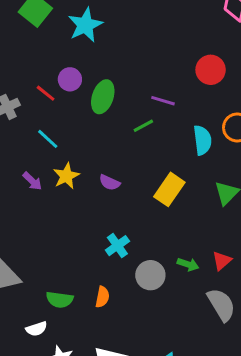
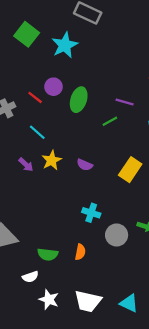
cyan cross: (117, 246) -> (91, 213), turned -36

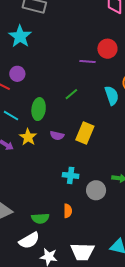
green ellipse: (79, 100) -> (39, 109), moved
purple line: (125, 102) -> (88, 61), moved
yellow rectangle: (130, 170) -> (85, 133), moved
white semicircle: (30, 277) -> (29, 240), size x1.5

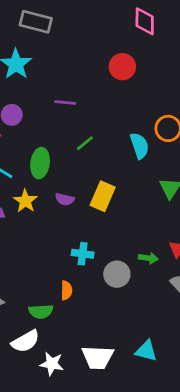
red circle: (107, 49) -> (122, 67), moved
purple line: (88, 61) -> (65, 102), moved
orange semicircle: (68, 211) -> (66, 290), moved

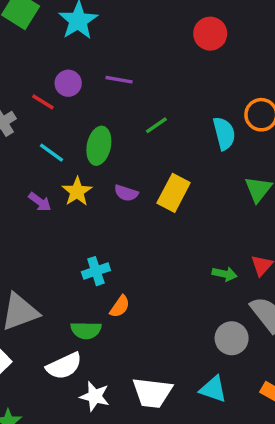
purple line: (65, 102) -> (119, 80), moved
cyan cross: (83, 254) -> (96, 271), moved, turned -30
gray circle: (117, 274) -> (232, 338), moved
orange semicircle: (66, 290) -> (120, 306), turned 30

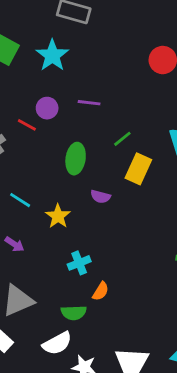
cyan line: (52, 153) -> (20, 200), moved
yellow star: (77, 192) -> (58, 216), moved
yellow rectangle: (174, 193) -> (138, 169), moved
purple arrow: (40, 202) -> (14, 244), moved

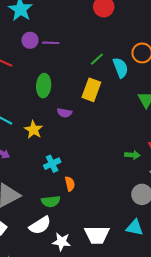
purple circle: (47, 108) -> (30, 40), moved
green line: (122, 139) -> (97, 59), moved
orange semicircle: (101, 291) -> (70, 184), turned -40

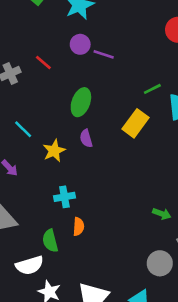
purple semicircle: (64, 113) -> (86, 138), moved, turned 48
green semicircle: (51, 201) -> (50, 241), turned 66

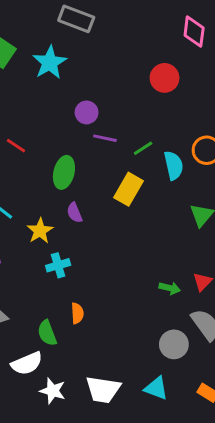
purple circle: (80, 44) -> (87, 112), moved
purple line: (104, 54) -> (105, 138), moved
red line: (43, 63) -> (16, 146), moved
cyan cross: (64, 197) -> (58, 265), moved

